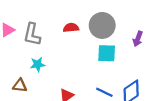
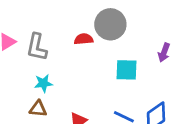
gray circle: (102, 25) -> (110, 24), moved
brown triangle: (20, 86) -> (38, 109), moved

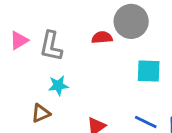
brown triangle: (38, 109) -> (41, 113), moved, turned -30

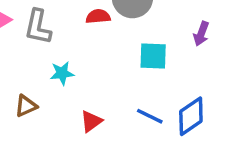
cyan star: (58, 86) -> (62, 73), moved

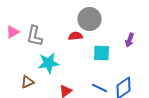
red semicircle: (98, 16) -> (76, 36), moved
cyan star: (62, 73) -> (49, 63), size x1.5

